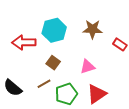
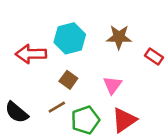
pink triangle: (87, 67) -> (113, 85), turned -35

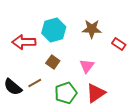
brown line: (57, 107) -> (35, 83), moved

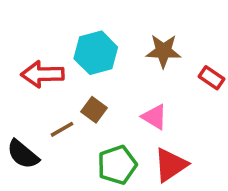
pink triangle: (87, 66) -> (155, 117), turned -35
brown line: (35, 83) -> (62, 129), moved

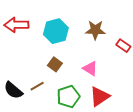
red arrow: (42, 74) -> (16, 25), moved
brown line: (62, 129) -> (37, 86), moved

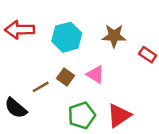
pink triangle: (90, 68) -> (95, 74), moved
brown line: (37, 86) -> (41, 87), moved

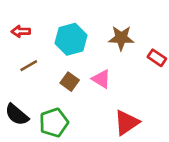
red arrow: (20, 30) -> (21, 31), size x0.6
brown line: (41, 87) -> (29, 66), moved
green pentagon: (82, 115) -> (54, 123), moved

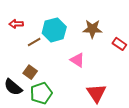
brown line: (29, 66) -> (34, 42), moved
brown square: (70, 82) -> (30, 72), moved
red triangle: (126, 123) -> (96, 93), turned -30

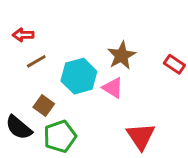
brown star: (92, 29) -> (122, 55), moved, turned -30
cyan hexagon: (54, 30) -> (79, 76), moved
brown line: (34, 42) -> (36, 61), moved

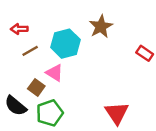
brown star: (122, 55) -> (101, 27), moved
cyan hexagon: (79, 76) -> (66, 44), moved
pink triangle: (113, 88) -> (55, 73), moved

